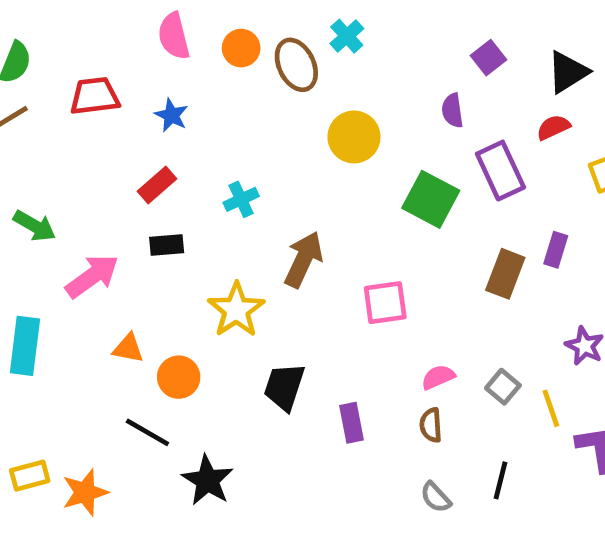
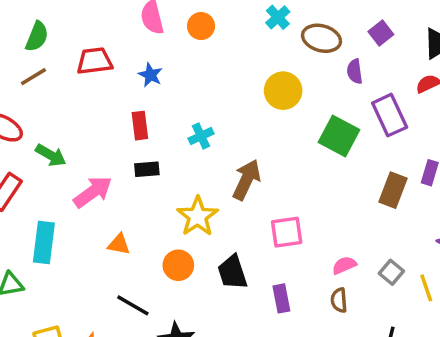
brown ellipse: (296, 65) -> (322, 38), moved, turned -48
red rectangle: (157, 185) -> (140, 126), turned -56
pink square: (385, 303) -> (287, 232), moved
orange circle: (179, 377) -> (178, 265), moved
black trapezoid: (284, 387) -> (232, 272), turned -36

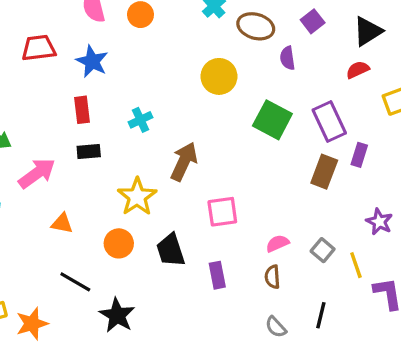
blue star: (150, 75) -> (92, 61), size x1.4
purple rectangle: (390, 115) -> (329, 122), moved

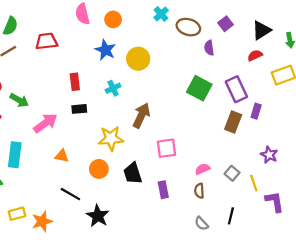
blue star: (92, 61) -> (105, 50), moved
yellow circle: (219, 76) -> (138, 59), moved
yellow star: (137, 197) -> (111, 138), turned 30

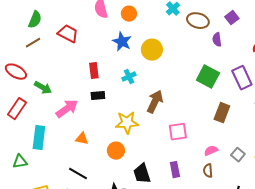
red trapezoid: (46, 41) -> (68, 34), turned 35
brown rectangle: (233, 122) -> (222, 113), moved
black trapezoid: (133, 173) -> (142, 174), moved
black line: (70, 194) -> (78, 174), moved

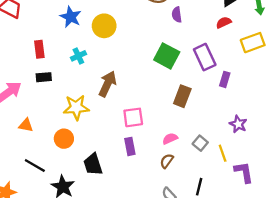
purple rectangle: (175, 170) -> (130, 146), moved
brown semicircle: (208, 171) -> (167, 161), turned 40
black line: (78, 174) -> (35, 165), moved

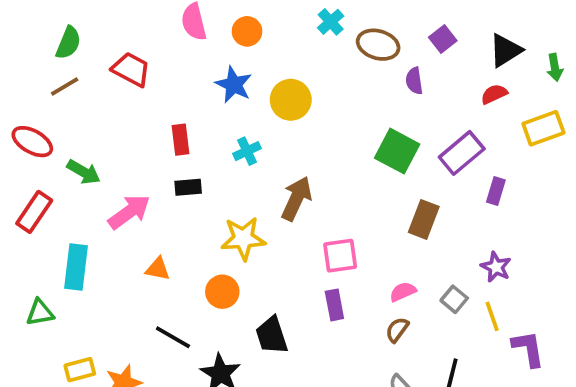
purple rectangle: (205, 57) -> (462, 153), turned 75
purple star: (238, 124) -> (496, 267), moved

